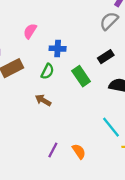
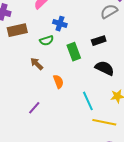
green semicircle: (47, 71) -> (47, 41), turned 32
orange semicircle: (79, 151) -> (58, 82), moved

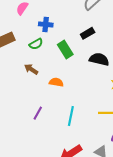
orange semicircle: (58, 82) -> (56, 82), turned -48
cyan line: (88, 101) -> (71, 116), moved, turned 48

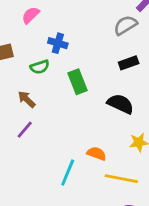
black rectangle: (88, 33) -> (129, 63), moved
orange semicircle: (56, 82) -> (97, 154), moved
purple line: (38, 113) -> (25, 130), moved

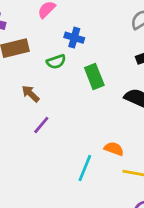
brown arrow: (27, 99) -> (31, 94), moved

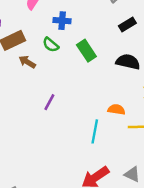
green semicircle: (56, 62) -> (51, 45), turned 70
brown arrow: (31, 94) -> (27, 62), moved

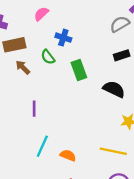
purple line: (49, 102) -> (34, 109), turned -42
orange semicircle: (116, 110) -> (68, 155), moved
cyan line: (95, 131) -> (42, 146), moved

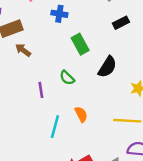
green semicircle: (48, 57) -> (67, 78), moved
black semicircle: (114, 89) -> (107, 67), moved, turned 105
orange semicircle: (68, 155) -> (81, 114), moved, turned 49

